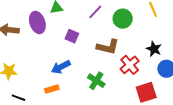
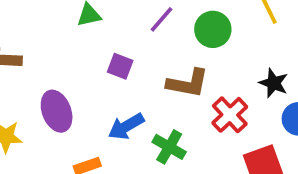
purple ellipse: (37, 22) -> (57, 111), moved
blue arrow: (61, 67) -> (126, 126), moved

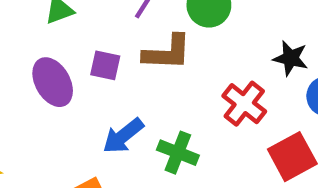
brown L-shape: (188, 83) -> (167, 53), moved
purple ellipse: (57, 111) -> (53, 82), moved

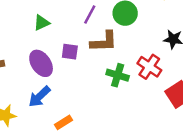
blue arrow: (123, 136) -> (39, 97), moved
green cross: (178, 153) -> (118, 75), moved

